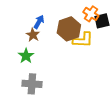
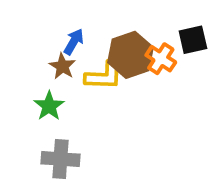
orange cross: (91, 14) -> (161, 59), moved
yellow L-shape: (83, 40) -> (104, 76), moved

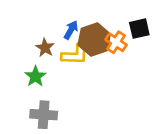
blue arrow: (74, 42) -> (71, 30), moved

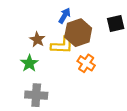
blue arrow: (71, 30) -> (65, 16), moved
orange cross: (116, 42) -> (86, 63), moved

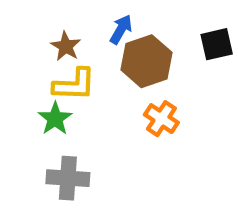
brown star: (37, 39) -> (66, 46), moved
yellow L-shape: (62, 45) -> (74, 85), moved

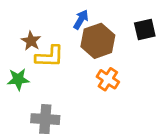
brown star: (66, 46) -> (31, 41), moved
green star: (55, 119) -> (18, 79), moved, turned 30

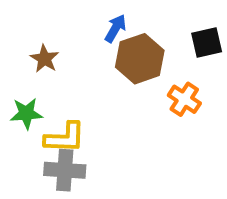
yellow L-shape: (50, 57) -> (65, 138), moved
orange cross: (108, 79) -> (184, 99), moved

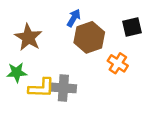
brown star: (44, 59) -> (28, 37), size x1.5
gray cross: (65, 170) -> (63, 88), moved

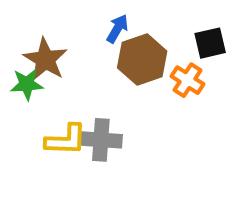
orange cross: (118, 63) -> (187, 80), moved
green star: (17, 72) -> (27, 84), moved

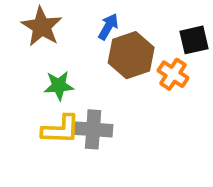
brown star: (45, 60) -> (42, 27), moved
green star: (27, 84) -> (59, 86), moved

